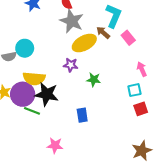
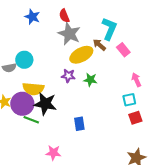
green star: (94, 80) -> (90, 80), moved

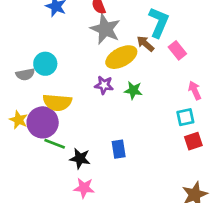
black star: (45, 104) -> (80, 158), moved, size x0.7

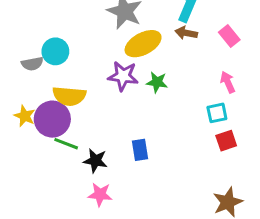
brown arrow: (145, 44) -> (186, 33), moved, turned -30
pink rectangle: (177, 50) -> (229, 36), moved
purple star: (104, 85) -> (123, 76), size x1.4

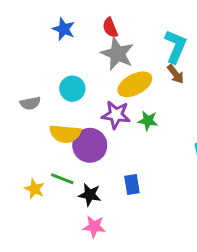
brown arrow: (186, 33) -> (176, 74), turned -138
cyan circle: (55, 51) -> (72, 89), moved
yellow star: (25, 116) -> (35, 189), moved
purple circle: (52, 119) -> (90, 145), moved

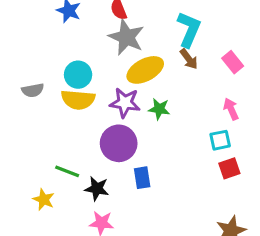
yellow semicircle: (65, 134) -> (78, 100), moved
purple circle: (90, 145) -> (119, 143), moved
yellow star: (35, 189) -> (44, 200), moved

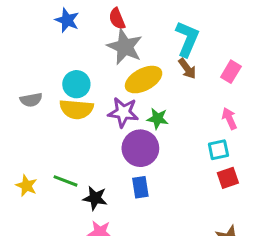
pink rectangle: (233, 62) -> (231, 72), turned 70
purple circle: (119, 143) -> (140, 148), moved
yellow star: (44, 200) -> (26, 186), moved

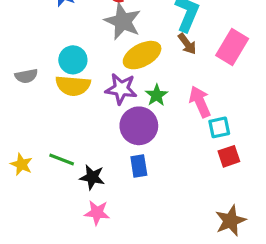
pink rectangle: (231, 72) -> (232, 47), size x1.5
green star: (158, 119) -> (157, 95), turned 30
pink arrow: (229, 119) -> (200, 102), moved, size x1.4

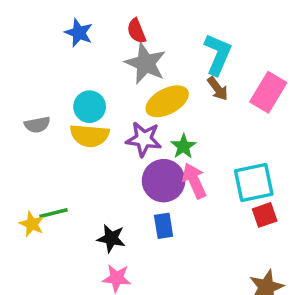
pink arrow: (200, 102) -> (194, 181), moved
cyan square: (219, 127) -> (254, 182), size x1.6
green line: (62, 160) -> (53, 213), moved, turned -35

